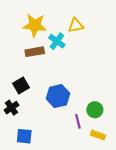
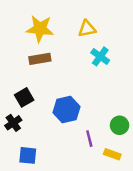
cyan cross: (57, 41) -> (100, 56), moved
green circle: (95, 110) -> (120, 125), moved

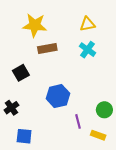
yellow triangle: (87, 29) -> (88, 24), moved
brown rectangle: (40, 59) -> (47, 49), moved
black square: (24, 97) -> (21, 73), moved

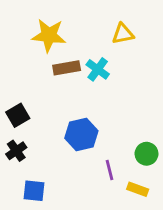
cyan cross: (88, 50) -> (98, 69), moved
black square: (21, 73) -> (18, 115), moved

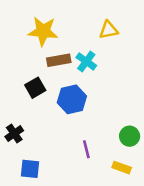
black square: (18, 115) -> (35, 88), moved
blue hexagon: (81, 134) -> (72, 99), moved
purple line: (110, 170) -> (86, 149), moved

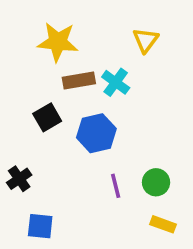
yellow triangle: (109, 30) -> (145, 40), turned -42
green circle: (130, 136) -> (156, 182), moved
purple line: (86, 149) -> (116, 186), moved

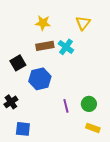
yellow star: (58, 42) -> (43, 23), moved, size x0.7
black square: (47, 117) -> (18, 63), moved
blue hexagon: (96, 133) -> (40, 79), moved

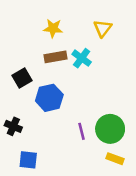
black cross: (11, 102) -> (13, 126), turned -32
green circle: (89, 104) -> (110, 129), size x1.5

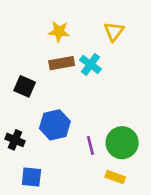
black square: (22, 78) -> (25, 86), turned -36
blue hexagon: (49, 98) -> (55, 125), moved
yellow rectangle: (115, 159) -> (115, 177), moved

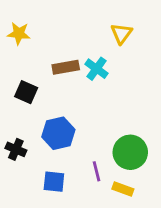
yellow star: (59, 32) -> (19, 34), moved
purple line: (90, 145) -> (97, 171), moved
blue square: (31, 177) -> (54, 182), moved

